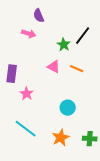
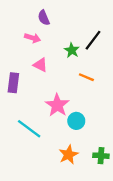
pink triangle: (54, 67) -> (40, 65), moved
pink star: (27, 94) -> (57, 105), moved, size x1.5
cyan line: (26, 129) -> (29, 129), moved

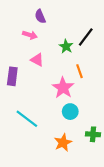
orange line: (86, 77) -> (80, 71), turned 48
pink star: (57, 105) -> (63, 88), moved
green cross: (101, 156) -> (93, 134), moved

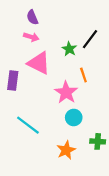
purple semicircle: (40, 16) -> (32, 17), moved
pink triangle: (37, 60) -> (39, 63), size x1.6

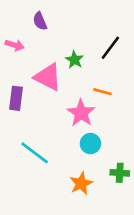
pink arrow: (31, 37) -> (15, 45), moved
green star: (69, 49) -> (74, 60), moved
orange line: (83, 75) -> (102, 92), turned -56

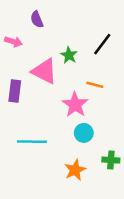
cyan line: (35, 153) -> (32, 142), turned -36

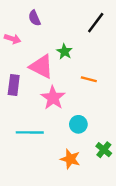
black line: (102, 44) -> (96, 23), moved
pink star: (75, 105) -> (53, 98), moved
green cross: (111, 160) -> (104, 150), turned 35
orange star: (75, 170) -> (70, 159), turned -30

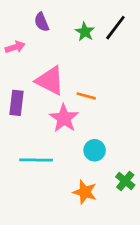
pink arrow: (13, 39) -> (15, 47), turned -35
green star: (65, 52) -> (85, 32), moved
orange line: (89, 79) -> (86, 96), moved

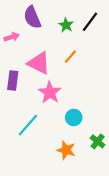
purple semicircle: (42, 22) -> (32, 17), size x1.5
orange line: (86, 96) -> (70, 57), moved, turned -64
cyan line: (36, 160) -> (28, 125), turned -50

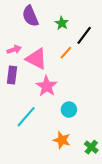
black line: (90, 22) -> (84, 35), moved
pink arrow: (12, 37) -> (14, 50), moved
green cross: (98, 141) -> (91, 147), moved

